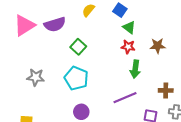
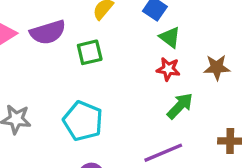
green square: (78, 47) -> (90, 52), moved, turned 35
green arrow: (135, 69) -> (180, 106), turned -144

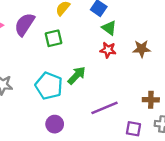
purple semicircle: (48, 32) -> (25, 24), turned 140
green arrow: (180, 106) -> (77, 75), moved

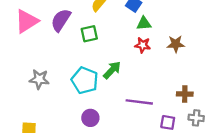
green triangle: (109, 28) -> (144, 23), turned -42
purple line: (104, 108) -> (139, 102), turned 30

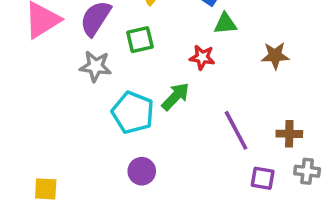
red star: (143, 45) -> (202, 57), moved
gray star: (39, 79) -> (95, 66), moved
purple line: (139, 102) -> (236, 130), moved, turned 55

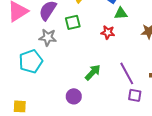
green arrow: (176, 96) -> (93, 72), moved
cyan pentagon: (133, 113) -> (31, 61), moved, turned 30
purple square: (263, 178) -> (135, 95), moved

